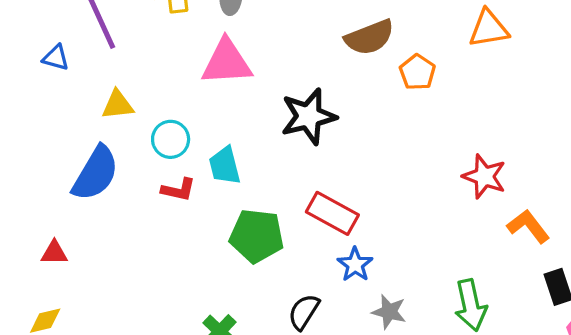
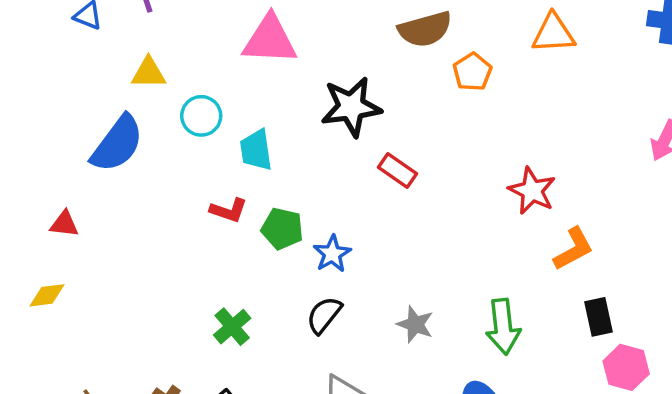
red L-shape: (178, 190) -> (229, 210), moved
red rectangle: (332, 213) -> (398, 171), moved, size x0.7
orange L-shape: (528, 226) -> (573, 249), turned 93
green pentagon: (257, 236) -> (282, 229), size x0.7
blue star: (355, 264) -> (332, 254), moved

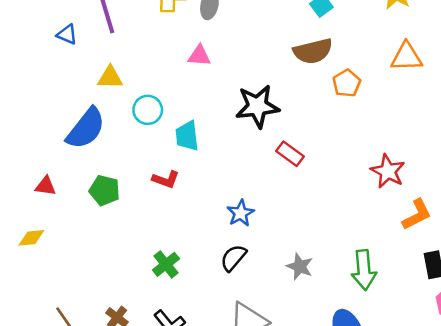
pink triangle: (270, 40) -> (199, 56), size x0.6
green pentagon: (282, 229) -> (104, 190), moved

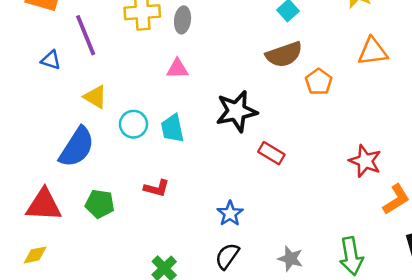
yellow triangle: (110, 78) -> (95, 97), turned 35
cyan trapezoid: (187, 136) -> (172, 128), moved
red triangle: (46, 186) -> (44, 205), size x1.8

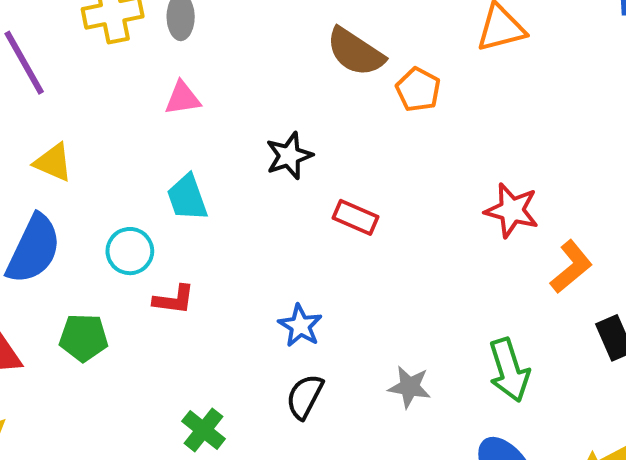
brown semicircle: (284, 54) -> (355, 52), turned 60
black star: (237, 111) -> (289, 156), size x0.7
cyan circle: (133, 124) -> (130, 251), moved

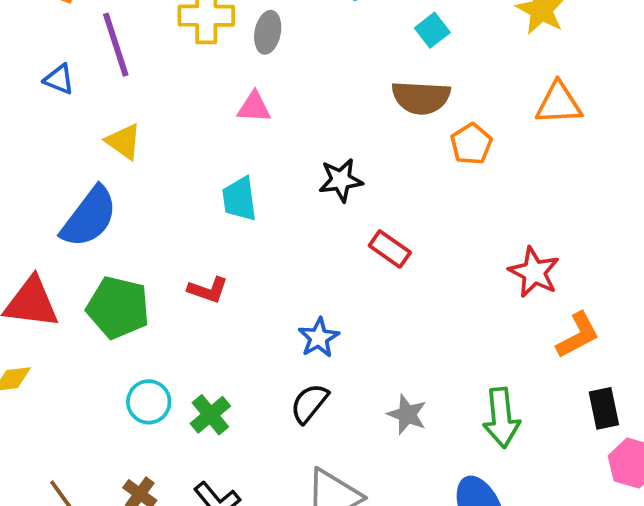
brown semicircle: (355, 52) -> (421, 98), turned -42
cyan circle: (130, 251) -> (149, 402), moved
green pentagon: (84, 338) -> (118, 308), size x1.4

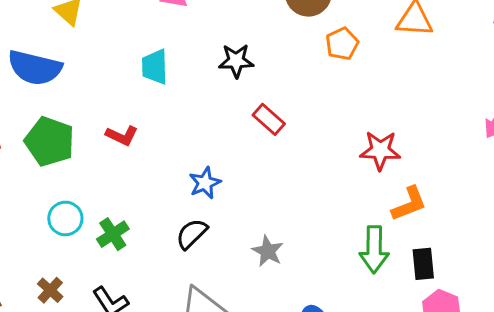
blue semicircle: (89, 217) -> (35, 68), turned 60
red star: (534, 272) -> (380, 150), turned -30
green arrow: (501, 418) -> (374, 249), moved

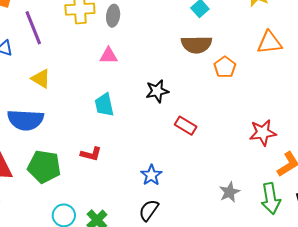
gray star: (268, 251) -> (230, 192), moved, turned 30

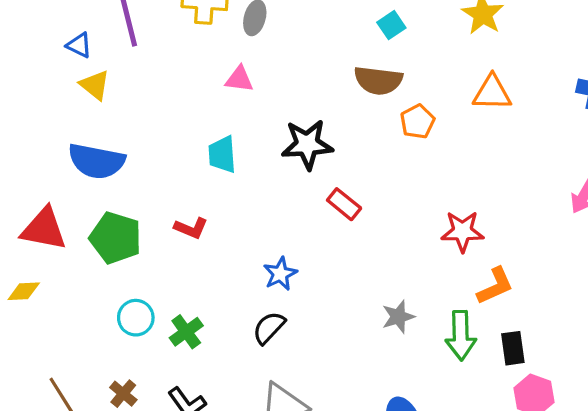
yellow triangle: (41, 79) -> (95, 85), moved
black star: (157, 91) -> (307, 144), size x1.4

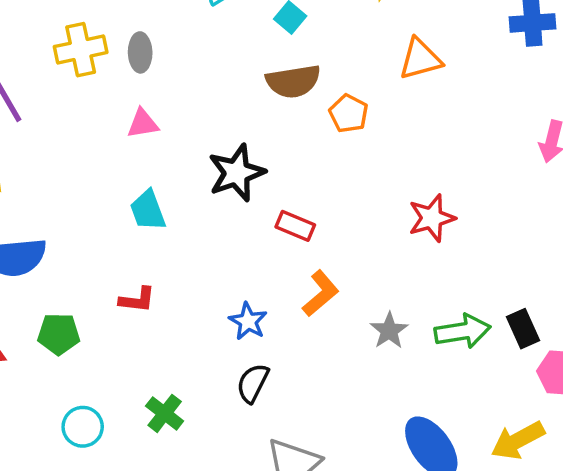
green pentagon: (116, 238) -> (59, 334), size x0.7
orange L-shape: (495, 286) -> (320, 293), moved
cyan circle: (136, 318) -> (83, 427), moved
green arrow: (461, 335) -> (463, 331), turned -81

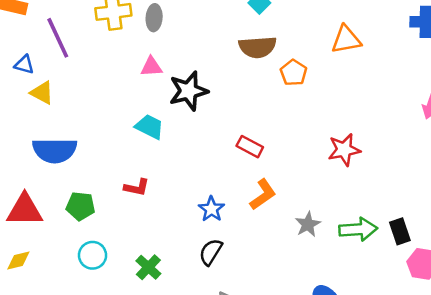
black star: (237, 173) -> (189, 91), moved
cyan trapezoid: (148, 210) -> (149, 127), turned 132
cyan circle: (83, 427) -> (93, 255), moved

